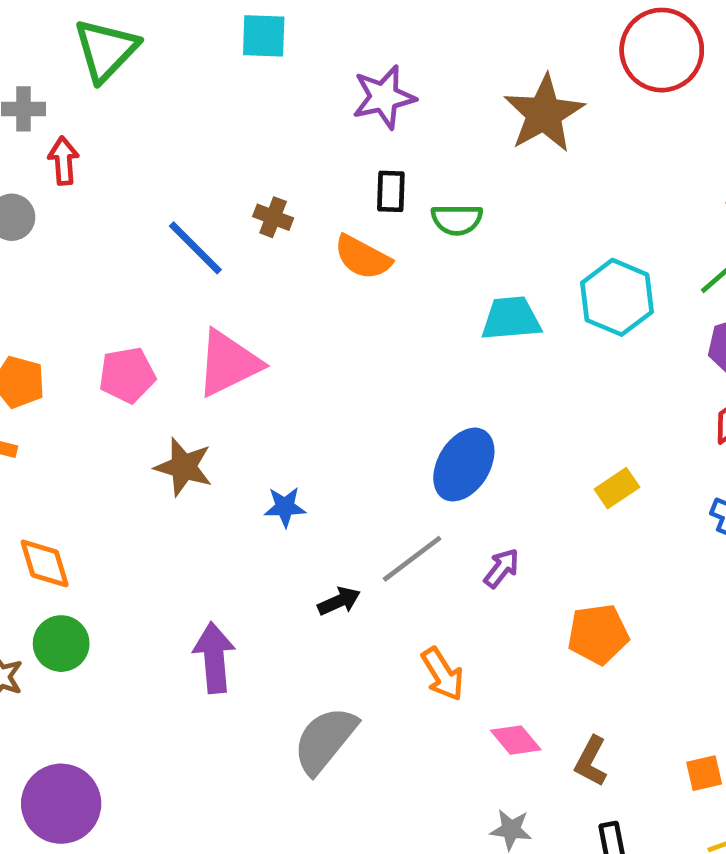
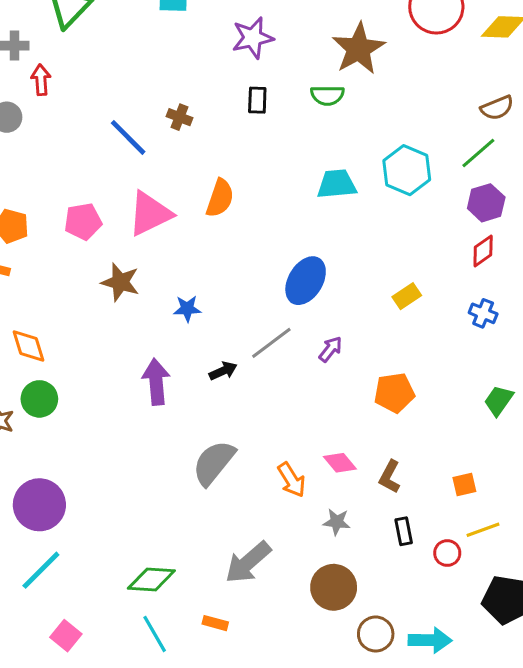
green semicircle: (457, 220) -> (327, 95), moved
orange semicircle: (363, 257) -> (220, 198), moved, turned -99
purple arrow: (214, 658) -> (156, 382), moved
orange arrow: (443, 674) -> (292, 480), moved

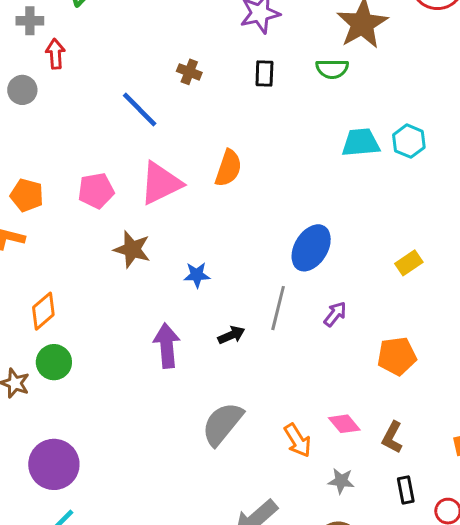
brown cross: (179, 117) -> (189, 72), moved
cyan hexagon: (407, 170) -> (409, 141), size x0.7
cyan trapezoid: (337, 184) -> (361, 143), moved
gray line: (271, 343) -> (278, 308), turned -39
orange diamond: (28, 346) -> (43, 311), turned 66

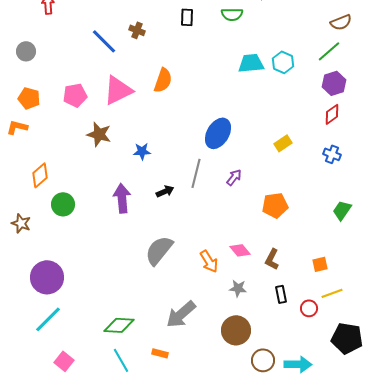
brown cross: (189, 72) -> (137, 30), moved
gray circle: (22, 90) -> (26, 51), moved
green circle: (54, 362) -> (63, 204), moved

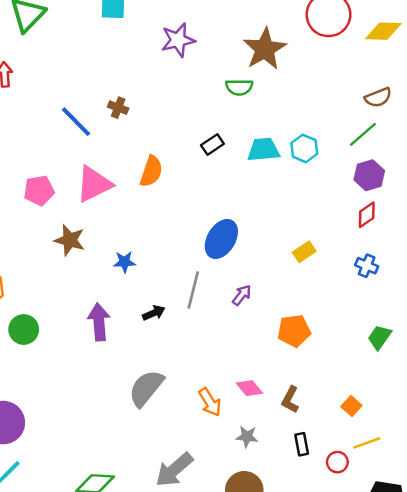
black rectangle: (187, 17) -> (212, 145), moved, turned 54
orange square: (320, 264) -> (351, 406), turned -35

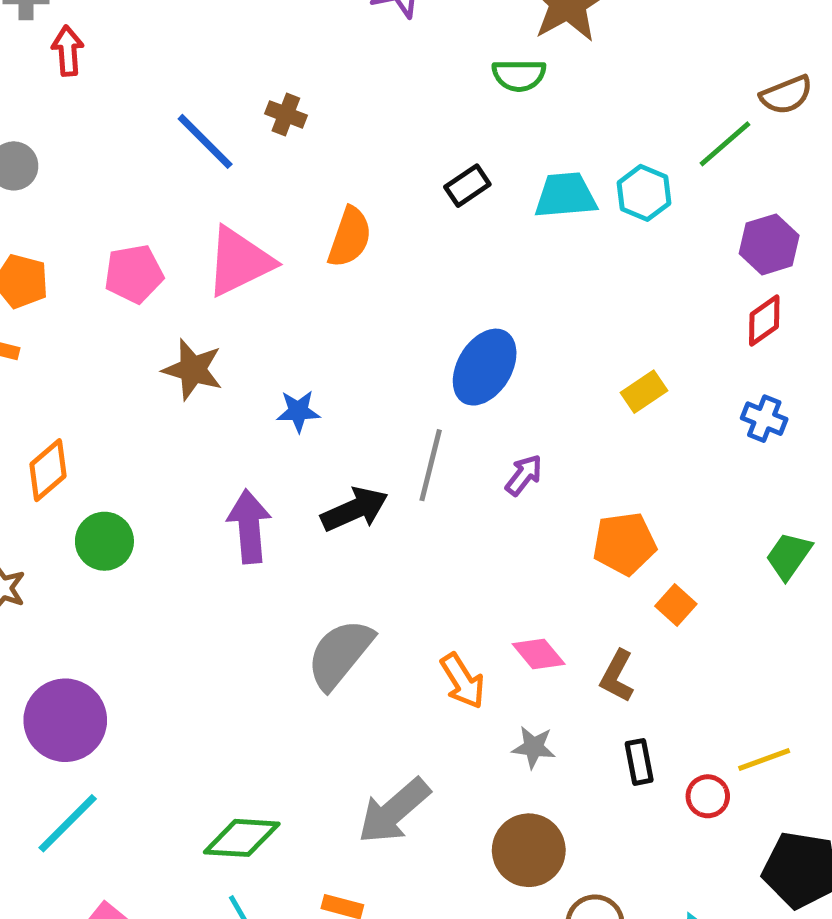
green line: (363, 134) -> (725, 144), moved
black arrow: (154, 313) -> (355, 509), size x1.5
orange square: (351, 406) -> (676, 605), moved

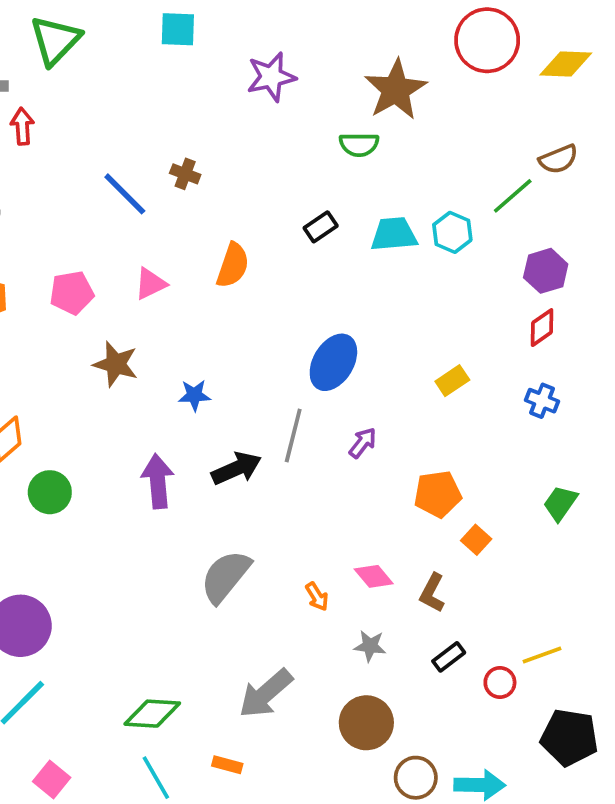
pink triangle: (239, 262) -> (150, 284), size x0.6
orange arrow: (463, 681) -> (317, 597), size x0.7
black rectangle: (639, 762) -> (449, 657), turned 64

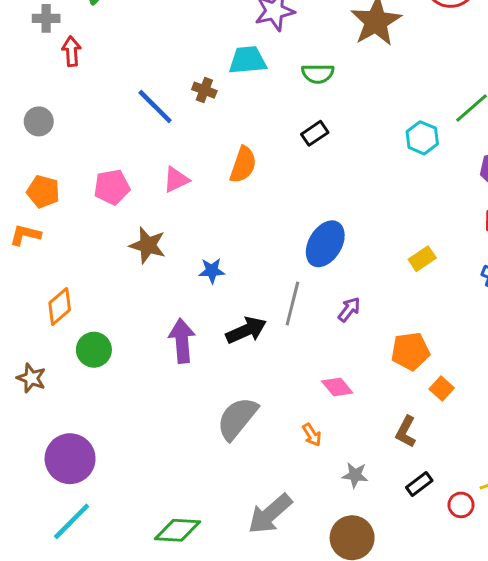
green semicircle: (359, 145) -> (318, 74), moved
cyan trapezoid: (394, 234) -> (248, 60), moved
pink diamond: (374, 576) -> (337, 387), moved

